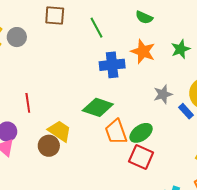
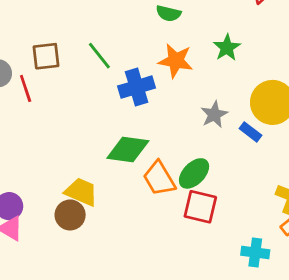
brown square: (55, 15) -> (46, 56), moved
green line: (97, 28) -> (99, 56), moved
red line: (28, 103) -> (26, 88), moved

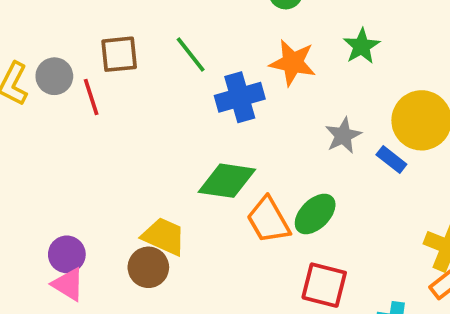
red square: (200, 207) -> (324, 285), moved

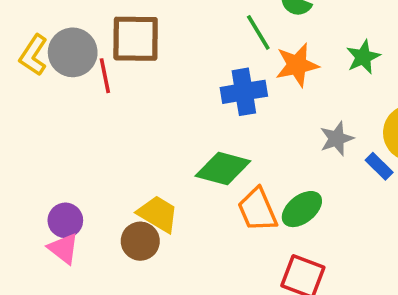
brown square: (119, 54) -> (136, 39), size x1.4
green line: (191, 54) -> (258, 32), moved
orange star: (293, 63) -> (297, 65), turned -30
gray circle: (54, 76) -> (73, 52), size x1.4

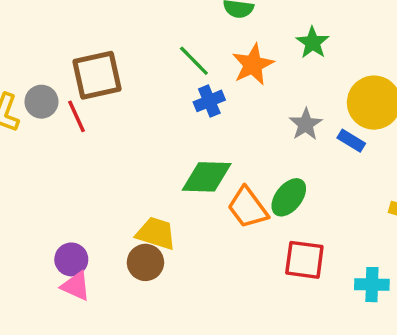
green line: (258, 32) -> (194, 61), moved
gray circle: (73, 52) -> (41, 102), size x0.7
blue cross: (244, 92) -> (209, 101), size x0.7

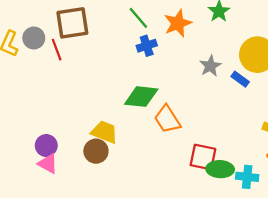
green ellipse: (289, 197) -> (220, 169), moved, turned 50

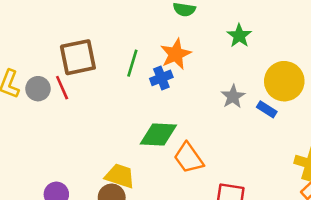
green line: (138, 18) -> (132, 63), moved, turned 60
orange star: (178, 23) -> (176, 54), moved
gray circle: (34, 38) -> (38, 89), moved

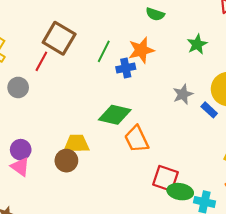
brown square: (78, 57) -> (59, 38), turned 32
red line: (62, 88) -> (41, 61), turned 42
gray circle: (38, 89) -> (18, 87), moved
yellow trapezoid: (120, 176) -> (77, 144), turned -30

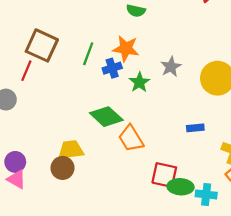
green star: (197, 44) -> (139, 82), moved
orange star: (141, 50) -> (126, 49), turned 30
gray star: (183, 94) -> (171, 67), moved
blue rectangle: (209, 110) -> (195, 128), moved, turned -42
green diamond: (115, 115) -> (106, 117), turned 36

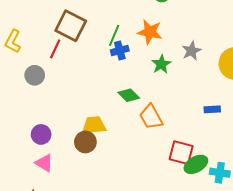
blue cross: (112, 68) -> (120, 50), moved
green diamond: (106, 117) -> (129, 95), size x0.7
pink triangle: (17, 179) -> (44, 163), moved
green ellipse: (180, 187) -> (196, 164), turned -35

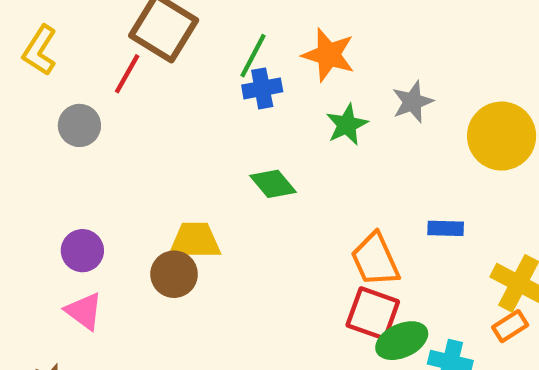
orange trapezoid: (151, 117) -> (375, 260), moved

